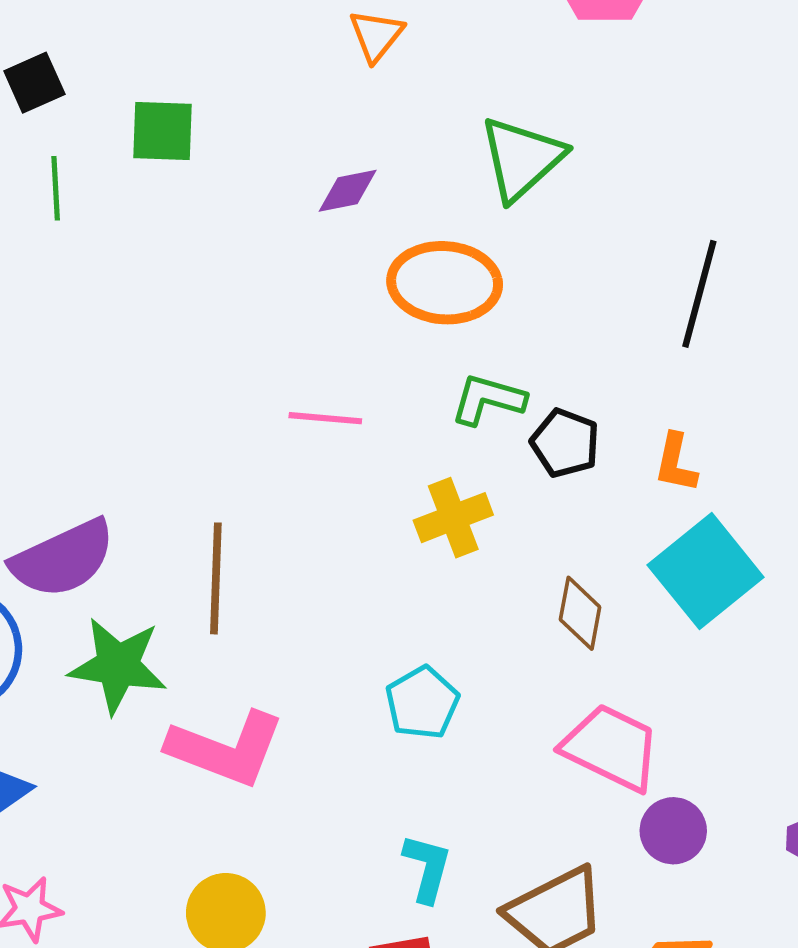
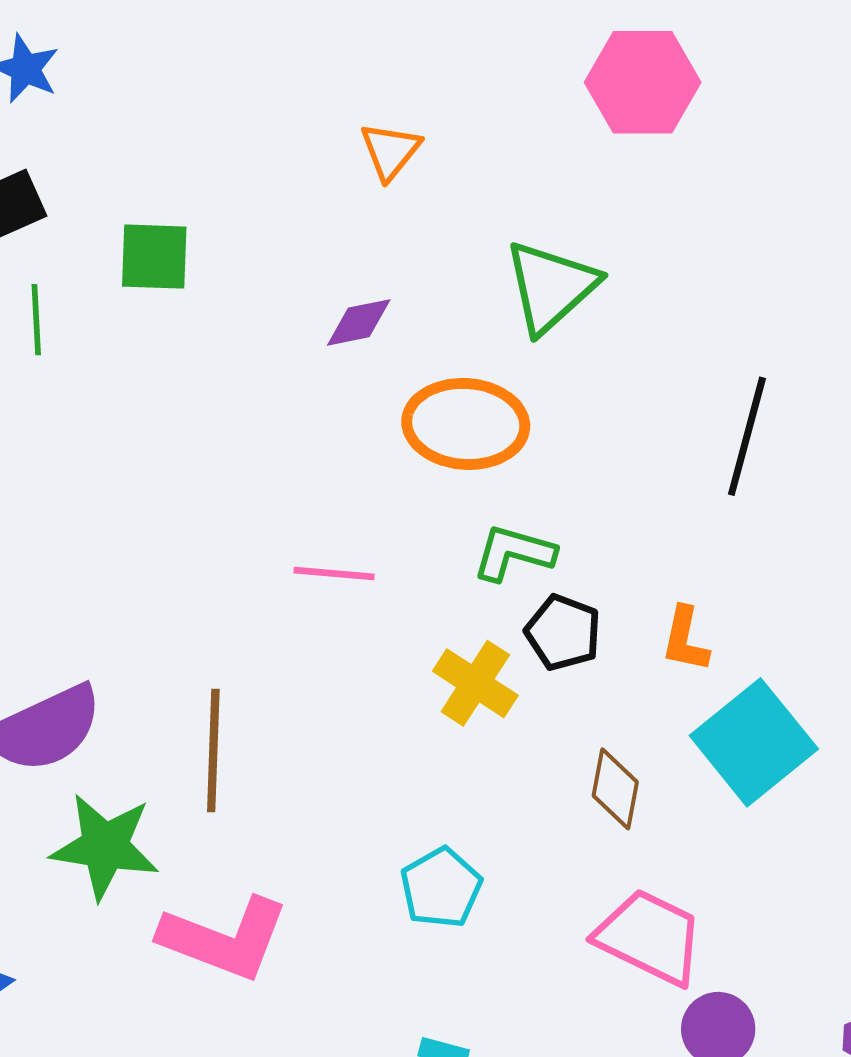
black pentagon: (565, 443) -> (563, 632), moved
orange L-shape: (676, 463) -> (685, 639), moved
yellow cross: (453, 518) -> (475, 683), turned -36

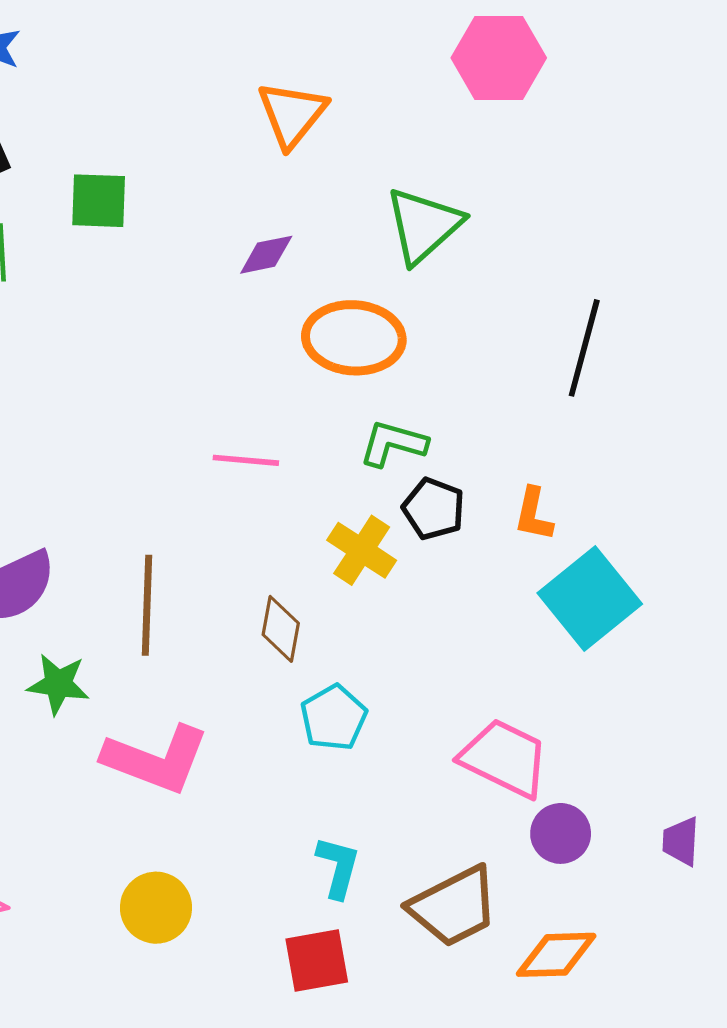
orange triangle: (390, 151) -> (292, 114), size x1.4
brown diamond: (615, 789) -> (281, 629), moved
green star: (105, 847) -> (58, 684), size x0.7

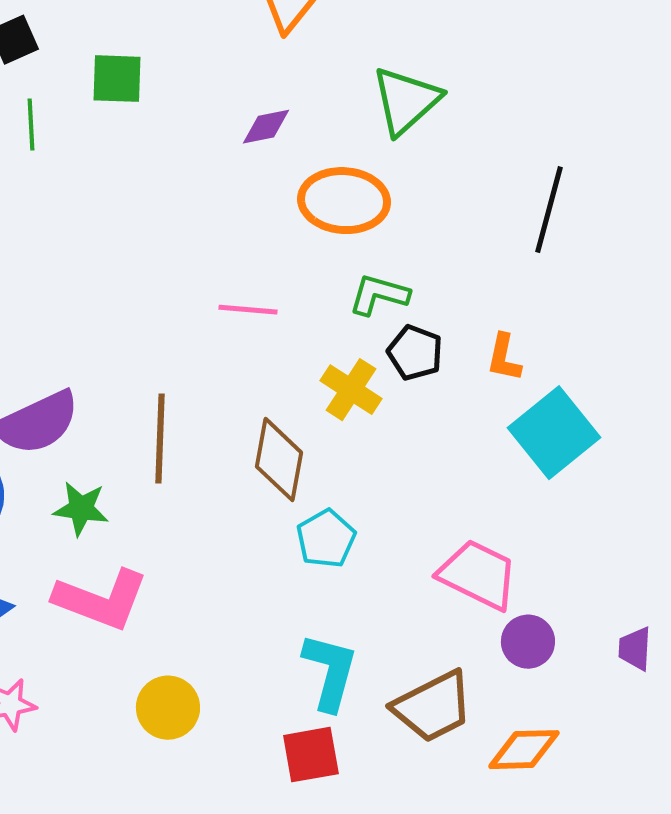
brown diamond: (281, 629) -> (279, 460), size x1.4
pink L-shape: (156, 759) -> (101, 600), moved
cyan L-shape: (338, 867) -> (330, 672), size x1.4

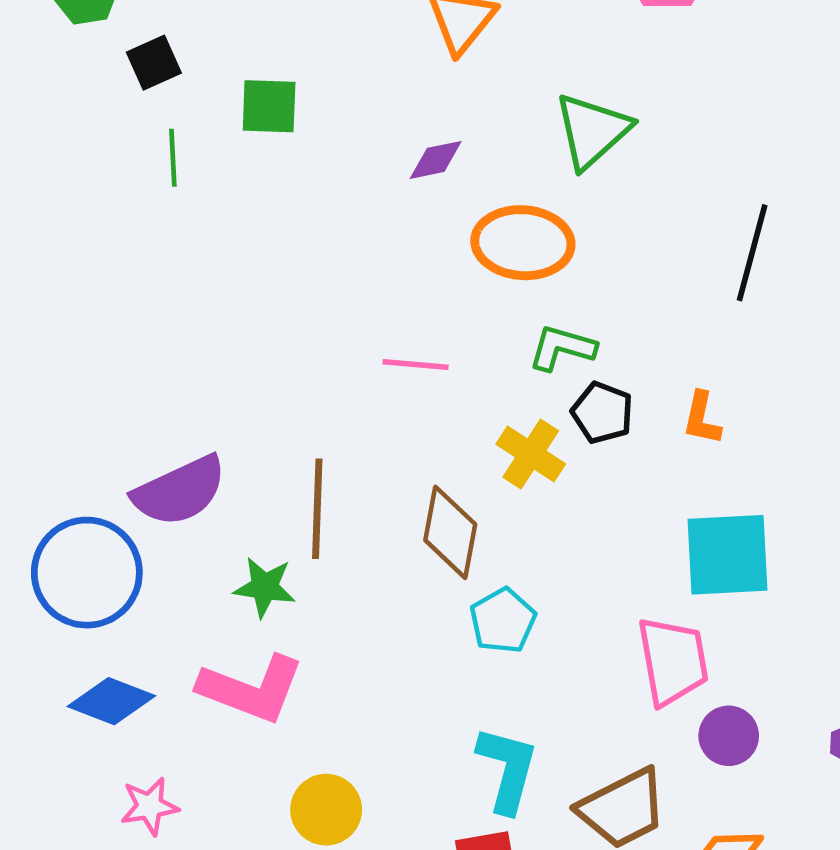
cyan square: (554, 433) -> (728, 555), moved, turned 36
green star: (81, 509) -> (265, 587), moved
pink trapezoid: (478, 575) -> (673, 661), turned 54

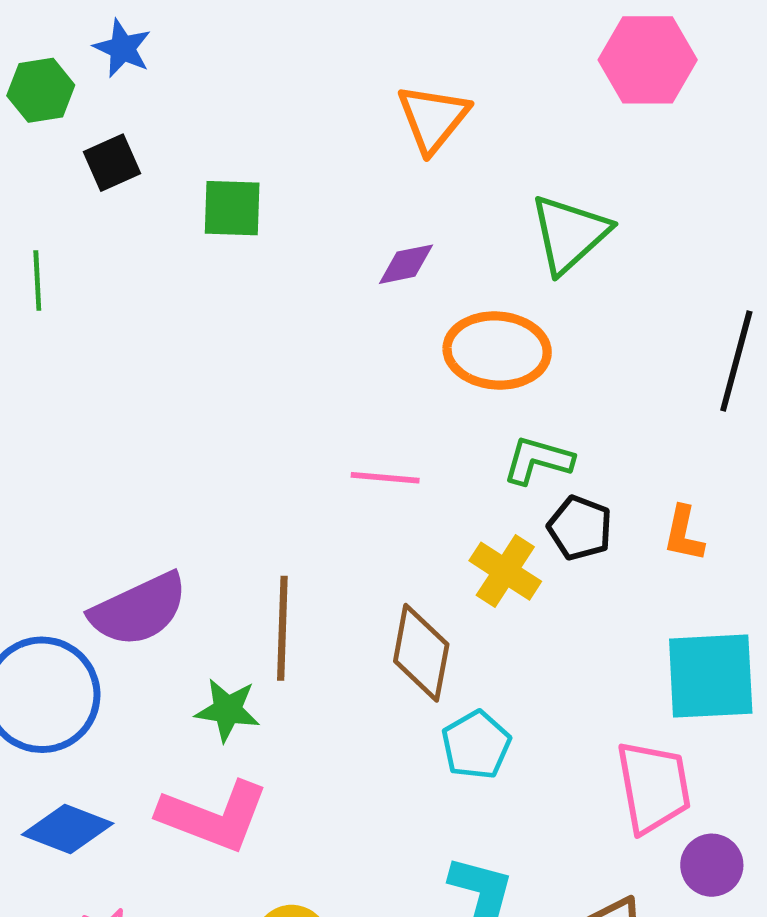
green line: (173, 158) -> (37, 280), moved

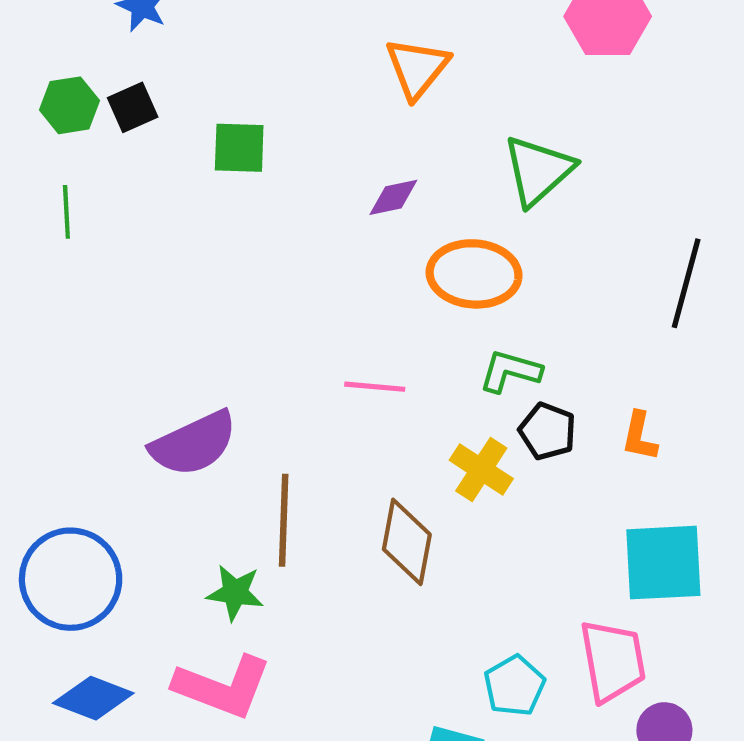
green hexagon: (41, 90) -> (70, 105), moved
purple semicircle: (139, 610) -> (194, 444), moved
cyan pentagon: (476, 745) -> (514, 686), moved

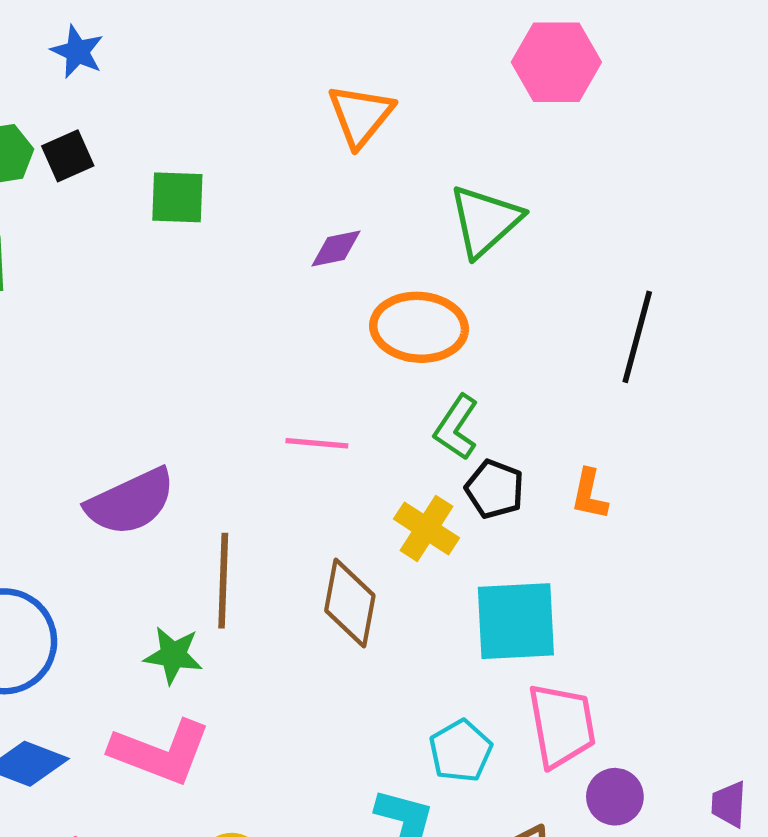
green L-shape: (510, 371) -> (456, 427), turned -72
cyan square: (663, 563) -> (516, 621), moved

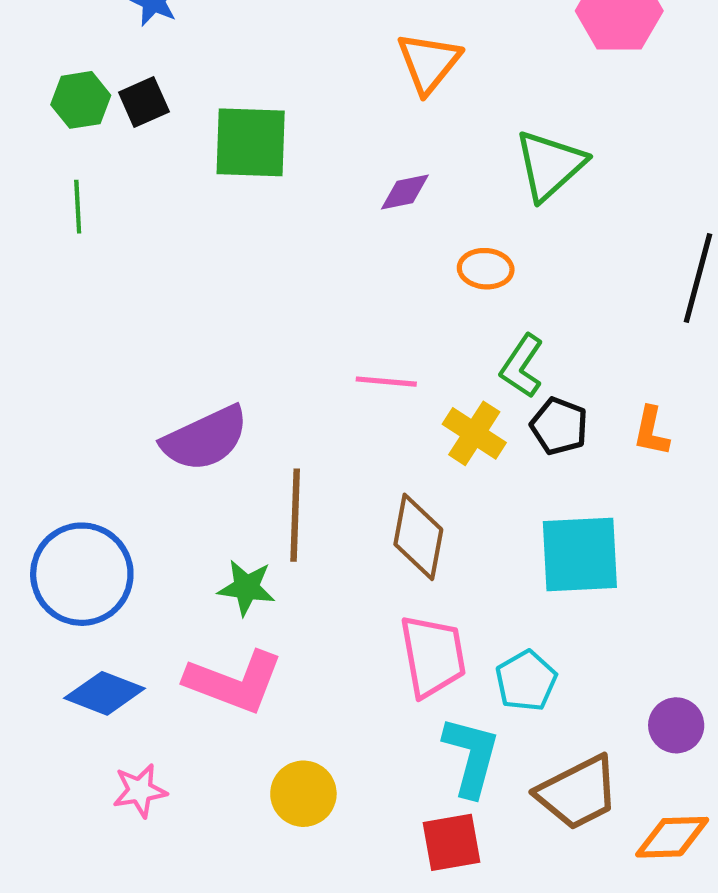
green square: (177, 197) -> (251, 142), size x1.4
orange ellipse: (419, 327) -> (486, 269), size x0.6
yellow cross: (427, 528) -> (474, 433), moved
pink trapezoid: (562, 725) -> (433, 656), moved

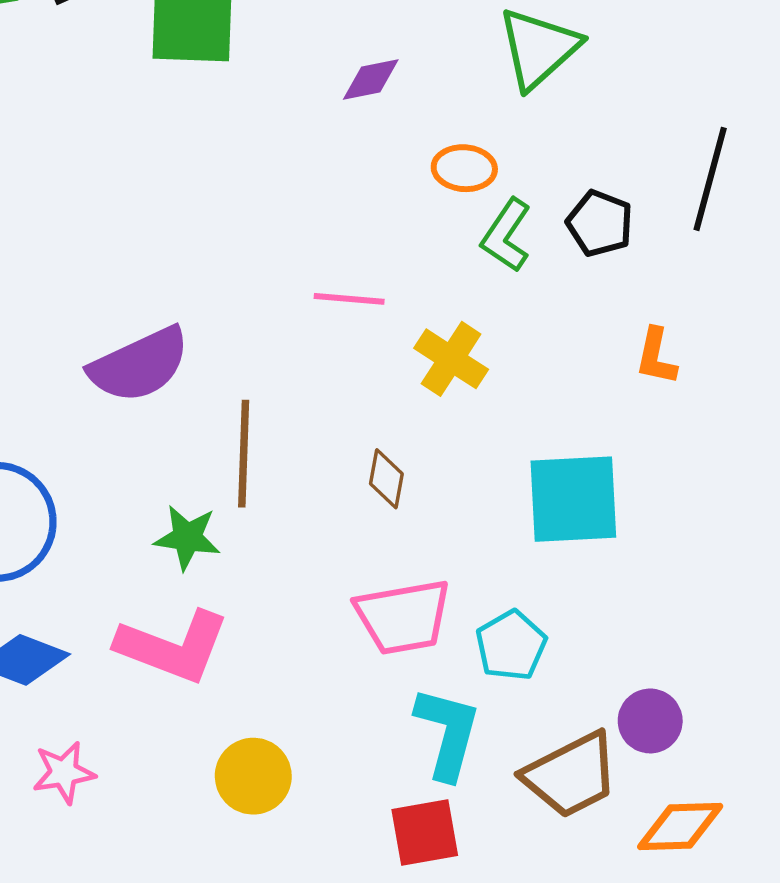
green L-shape: (522, 366) -> (506, 235), moved
black pentagon: (559, 426) -> (600, 223), moved
brown diamond: (418, 537) -> (386, 479), size x0.6
pink trapezoid: (433, 656) -> (403, 617), turned 90
purple circle: (676, 725) -> (650, 721), moved

